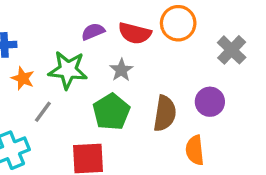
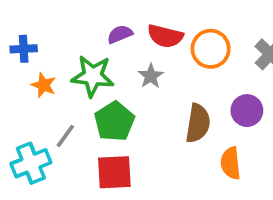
orange circle: (178, 23) -> (211, 49), moved
gray line: (43, 112) -> (65, 136), moved
green pentagon: (111, 112) -> (114, 121), moved

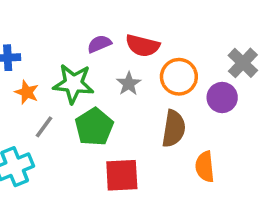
orange circle: (211, 49) -> (179, 77), moved
purple circle: (247, 111) -> (222, 97), moved
gray line: (65, 136) -> (44, 127), moved
red square: (114, 172) -> (122, 175), moved

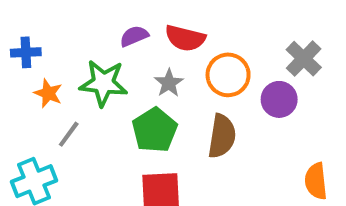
green pentagon: (94, 127) -> (155, 130), moved
orange semicircle: (205, 167) -> (316, 181), moved

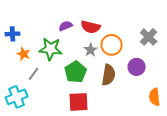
gray star: (169, 83) -> (91, 50), moved
purple circle: (279, 99) -> (137, 67), moved

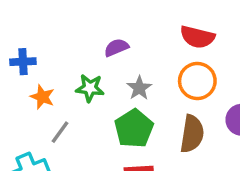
red semicircle: (91, 27) -> (197, 37), moved
green star: (51, 49) -> (90, 88), size x0.7
gray star: (91, 50) -> (139, 88), moved

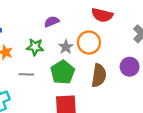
orange circle: (197, 81) -> (89, 43), moved
gray line: (60, 132) -> (26, 74), moved, turned 56

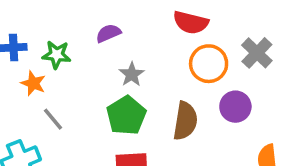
orange circle: (89, 43) -> (209, 64), moved
green star: (35, 47) -> (57, 55), moved
gray line: (26, 74) -> (53, 119), moved, turned 48

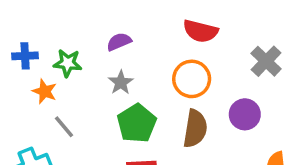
orange circle: (209, 64) -> (192, 79), moved
gray star: (132, 74) -> (121, 82), moved

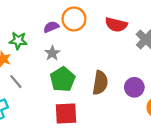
red semicircle: (200, 31) -> (116, 25), moved
orange circle: (192, 79) -> (74, 19), moved
purple circle: (245, 114) -> (134, 87), moved

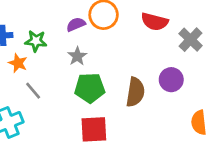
green pentagon: (63, 79) -> (90, 88), turned 30
purple circle: (134, 87) -> (171, 80), moved

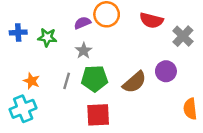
orange star: (18, 63) -> (31, 81), moved
gray line: (33, 91) -> (67, 81), moved, turned 56
brown semicircle: (135, 92) -> (134, 82), turned 40

